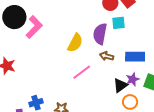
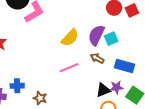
cyan square: (119, 23) -> (111, 39), moved, turned -32

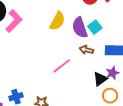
purple semicircle: (96, 35) -> (80, 28), turned -30
yellow semicircle: (70, 38) -> (57, 21), moved

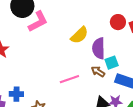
cyan square: (95, 27) -> (112, 63), moved

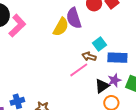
purple semicircle: (99, 48) -> (74, 18), moved
pink line: (69, 79) -> (79, 70), moved

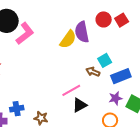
blue rectangle: (117, 58) -> (121, 76), turned -30
pink line: (79, 70) -> (71, 90), moved
black triangle: (102, 86) -> (80, 105), moved

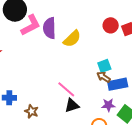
purple semicircle: (82, 32) -> (49, 28), moved
brown arrow: (93, 72) -> (104, 77), moved
pink line: (71, 90) -> (66, 89), turned 60

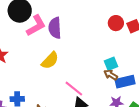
yellow semicircle: (72, 39) -> (50, 61), moved

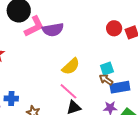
purple semicircle: (55, 28) -> (53, 30), turned -100
yellow semicircle: (50, 61) -> (71, 66), moved

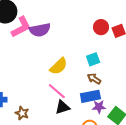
cyan square: (107, 69) -> (93, 59), moved
blue rectangle: (120, 87) -> (90, 96), moved

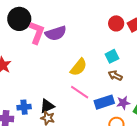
pink L-shape: (21, 27) -> (37, 33), turned -35
blue rectangle: (90, 96) -> (104, 102), moved
black triangle: (62, 107) -> (47, 106), moved

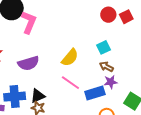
purple semicircle: (56, 33) -> (29, 63), moved
purple star: (123, 103) -> (111, 82), moved
blue cross: (24, 107) -> (15, 97), size x1.5

